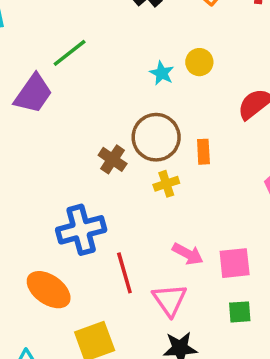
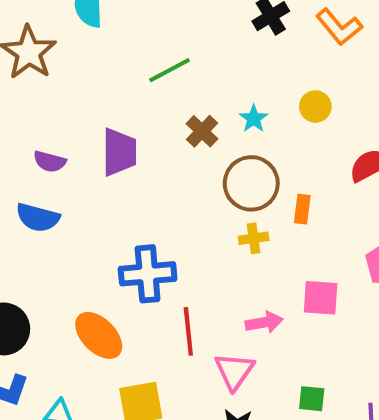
cyan star: (162, 73) -> (254, 119), moved
purple trapezoid: (33, 94) -> (119, 152), moved, turned -45
brown cross: (113, 159) -> (202, 131), moved
pink arrow: (188, 254) -> (264, 322), turned -48
pink square: (235, 263) -> (321, 298), moved

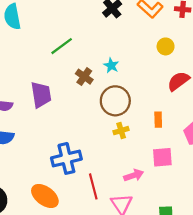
yellow circle: (315, 107) -> (166, 46), moved
orange rectangle: (302, 209) -> (158, 120), moved

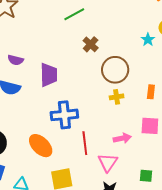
cyan star: (111, 65) -> (148, 40), moved
purple trapezoid: (41, 95) -> (49, 75), moved

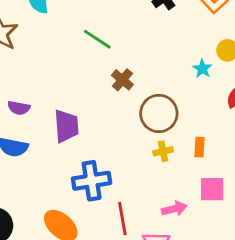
green line: (74, 14) -> (97, 39), turned 65
orange rectangle: (151, 92) -> (199, 147), moved

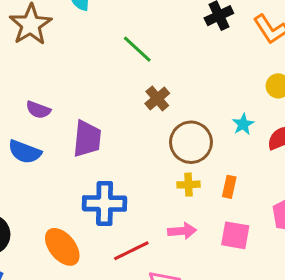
cyan star: (202, 69) -> (243, 124), moved
pink arrow: (174, 209) -> (182, 231), moved
red line: (122, 219) -> (131, 251), turned 64

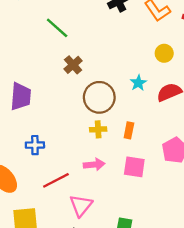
blue cross: (105, 203) -> (35, 145), size x0.6

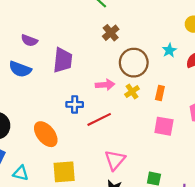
yellow cross: (98, 129) -> (132, 92), turned -32
pink arrow: (94, 165) -> (105, 85), moved
red line: (56, 180) -> (99, 119), moved

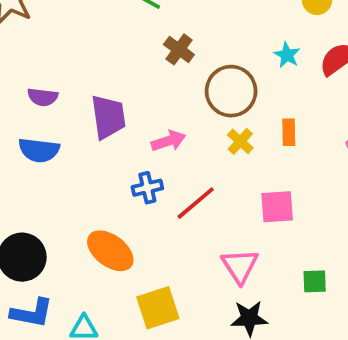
pink arrow: (105, 85) -> (169, 141), moved
pink square: (164, 126) -> (277, 207), moved

